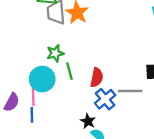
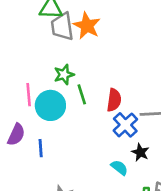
pink line: (33, 96) -> (29, 95), moved
black star: (88, 121) -> (140, 152), moved

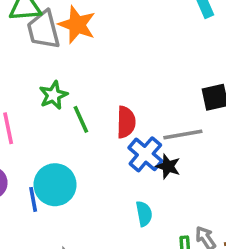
cyan circle: (50, 105) -> (55, 185), moved
black star: (140, 152) -> (168, 166), moved
cyan semicircle: (119, 168) -> (144, 214), turned 48

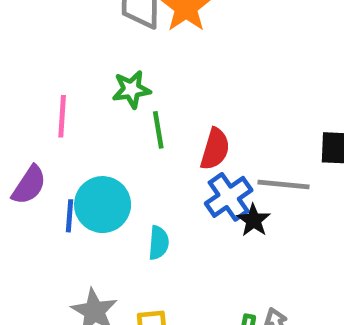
cyan semicircle: (144, 214) -> (159, 243), moved

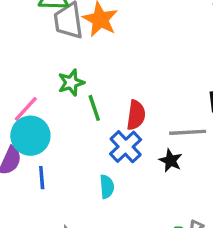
pink line: (62, 116) -> (26, 109), turned 48
blue cross: (229, 197) -> (126, 147), moved
cyan circle: (103, 205) -> (30, 136), moved

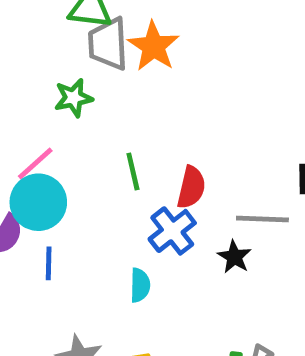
green star: (71, 83) -> (73, 98), moved

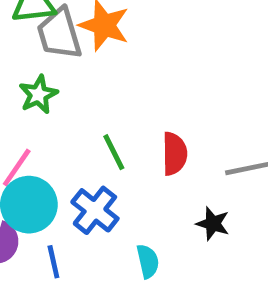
blue cross: (172, 231) -> (95, 210), moved
black star: (234, 257) -> (213, 224), moved

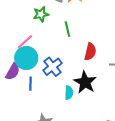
green line: (114, 152) -> (67, 29), moved
black star: (213, 224) -> (85, 82), moved, size x1.6

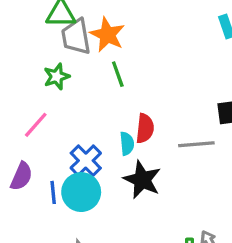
green line: (67, 29) -> (118, 74), moved
cyan circle: (26, 58) -> (81, 192), moved
cyan semicircle: (69, 93) -> (127, 144), moved

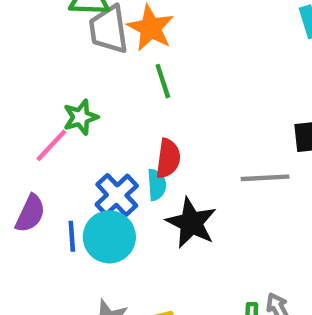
green star: (57, 77) -> (81, 117), moved
red semicircle: (145, 128) -> (168, 158), moved
cyan semicircle: (127, 144) -> (157, 185), moved

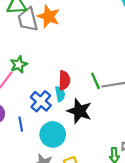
green line: (163, 81) -> (95, 81), moved
cyan circle: (109, 237) -> (53, 134), moved

